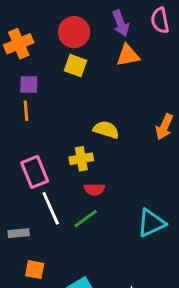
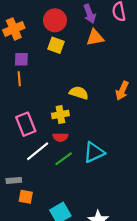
red semicircle: (94, 189) -> (60, 137), moved
white line: (51, 208) -> (38, 151), turned 75
cyan triangle: (151, 223) -> (94, 152), moved
gray rectangle: (19, 233) -> (14, 180), moved

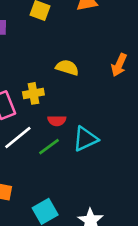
yellow cross: (60, 114) -> (33, 93), moved
red semicircle: (60, 137) -> (57, 121), moved

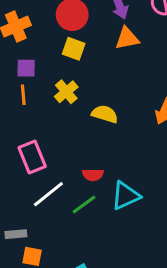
yellow cross: (33, 93) -> (66, 92), moved, turned -30

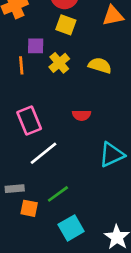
purple square: (26, 68) -> (36, 46), moved
yellow semicircle: (105, 114) -> (100, 65), moved
red semicircle: (93, 175) -> (82, 115), moved
green line: (84, 204) -> (58, 194), moved

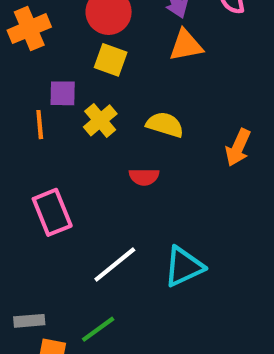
red semicircle: (82, 115) -> (144, 177), moved
white line: (44, 153) -> (115, 264), moved

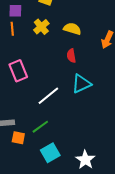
purple square: (63, 93) -> (15, 11), moved
red semicircle: (144, 177) -> (71, 56), moved, turned 80
cyan triangle: (184, 267) -> (81, 84), moved

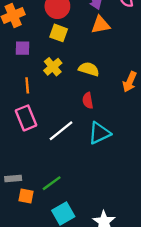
orange line: (12, 29) -> (27, 85), moved
white line: (48, 96) -> (61, 131), moved

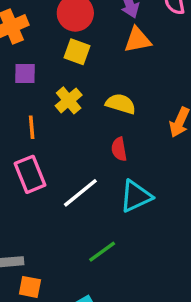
green line: (52, 183) -> (102, 252), moved

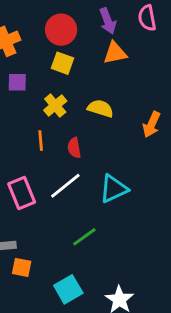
orange line: (32, 127) -> (41, 141), moved
red semicircle: (119, 149) -> (74, 148), moved
pink rectangle: (30, 174) -> (22, 193), moved

